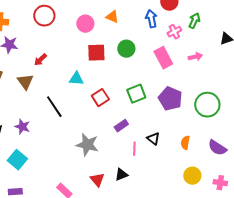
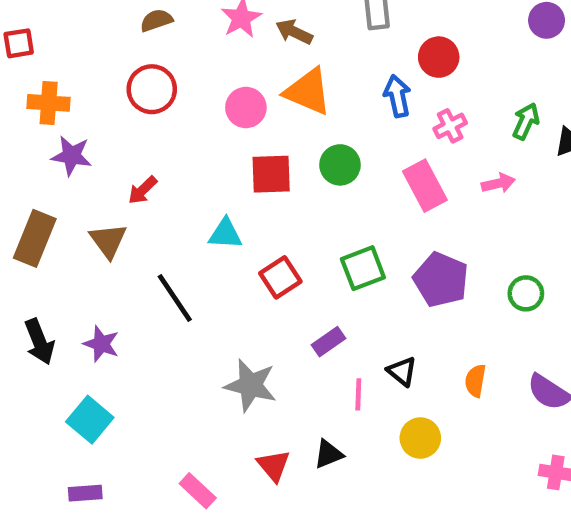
orange triangle: (112, 17) -> (308, 91), size x1.6
green arrow: (194, 21) -> (526, 121), moved
green circle: (207, 105) -> (526, 293), size x0.6
yellow circle: (192, 176) -> (420, 438), moved

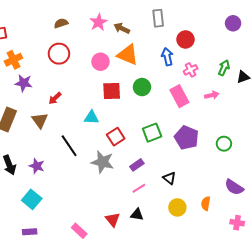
orange cross: (49, 103) -> (13, 60), turned -30
orange semicircle: (475, 381) -> (206, 203), moved
gray star: (250, 385) -> (103, 162), moved
pink line: (358, 394) -> (139, 188), moved, turned 56
black triangle: (329, 454) -> (137, 215), turned 32

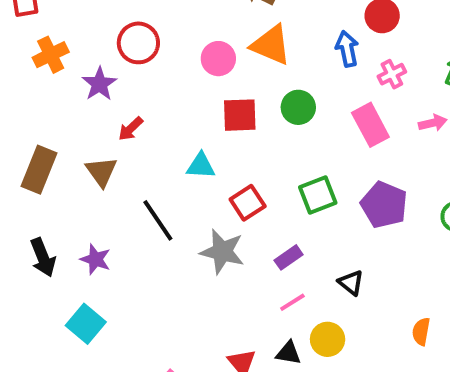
purple star: (24, 83) -> (99, 84), moved, turned 30
yellow circle: (177, 207) -> (328, 339), moved

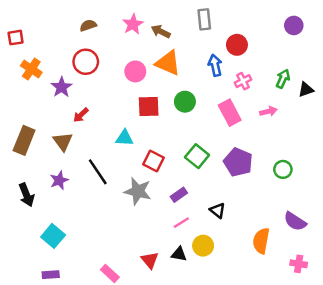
orange cross: (51, 55) -> (31, 69), turned -30
green square: (318, 195) -> (197, 156), turned -30
red square: (248, 203) -> (153, 161), turned -30
purple star: (96, 259) -> (59, 180), moved, turned 30
orange semicircle: (421, 331) -> (261, 241), size x1.5

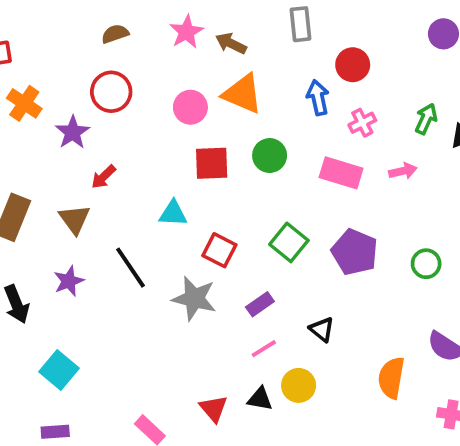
pink rectangle: (230, 113) -> (341, 173), turned -45

